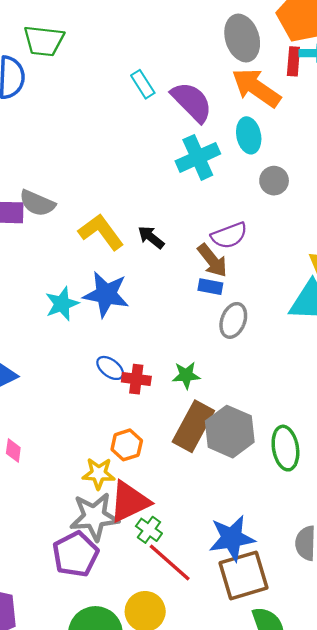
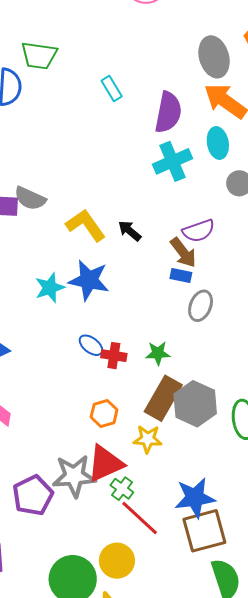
cyan rectangle: (143, 84) -> (112, 89), moved
purple semicircle: (192, 102) -> (168, 112), turned 54
yellow star: (99, 474) -> (148, 439), moved
purple pentagon: (75, 554) -> (33, 495), moved

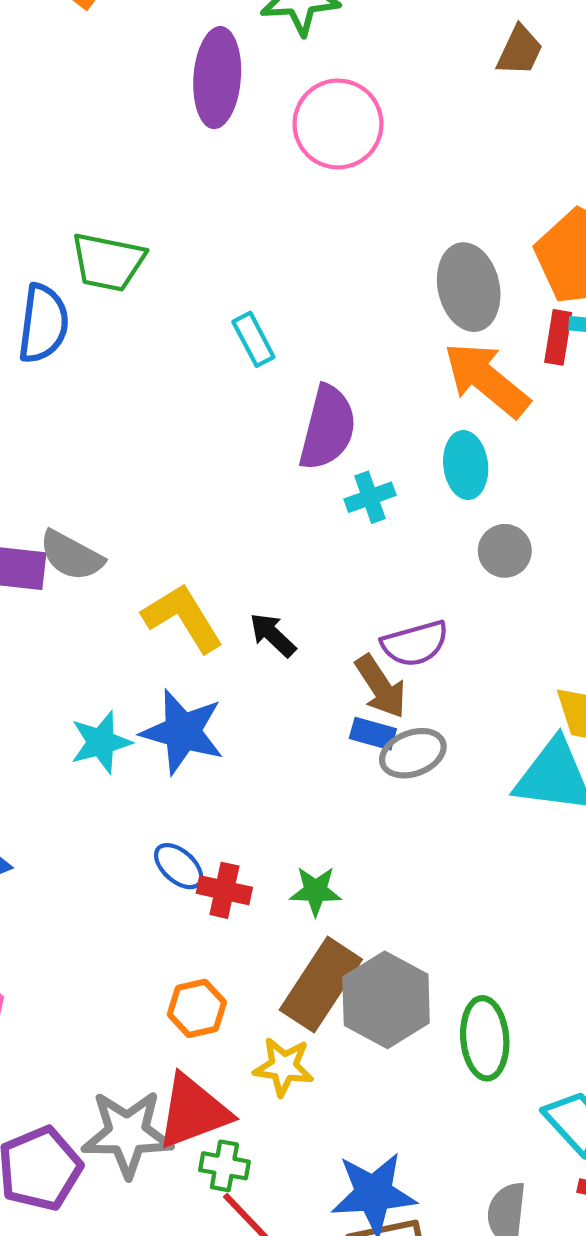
purple semicircle: (168, 112) -> (328, 428), moved
cyan cross: (173, 161) -> (370, 497), size x0.6
gray ellipse: (201, 306) -> (413, 753), moved, turned 44
green cross: (122, 489) -> (224, 1166), turned -30

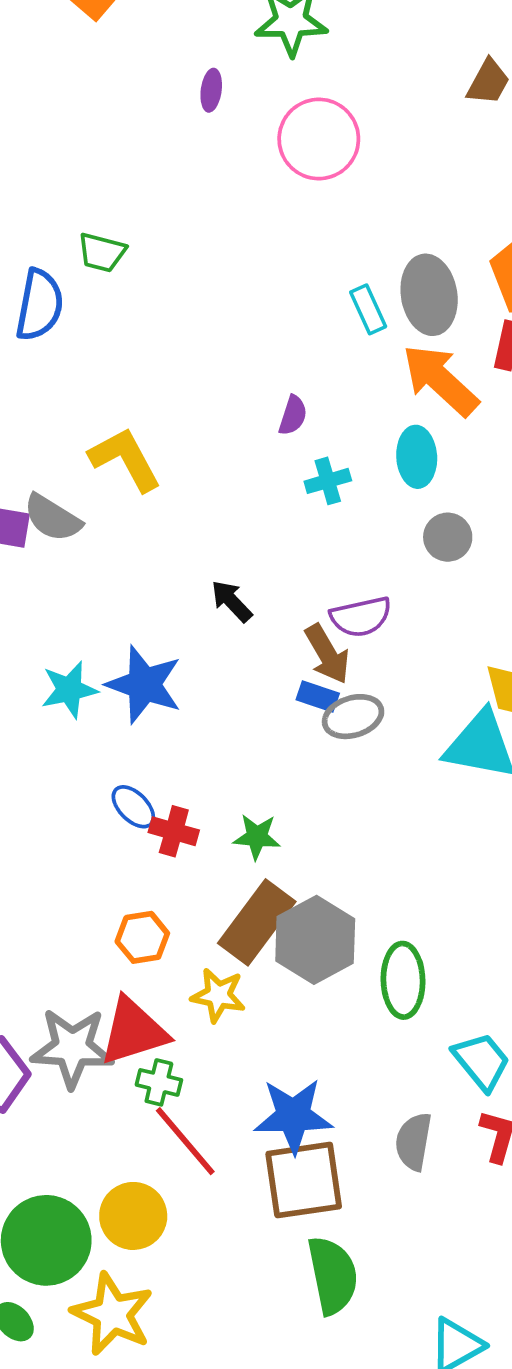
purple ellipse: (217, 78) -> (211, 90), size x0.5
green trapezoid: (108, 262) -> (102, 252), size x0.7
cyan rectangle: (253, 339) -> (368, 309), moved
purple semicircle: (328, 428) -> (293, 415), size x0.5
yellow L-shape: (183, 618) -> (125, 459), moved

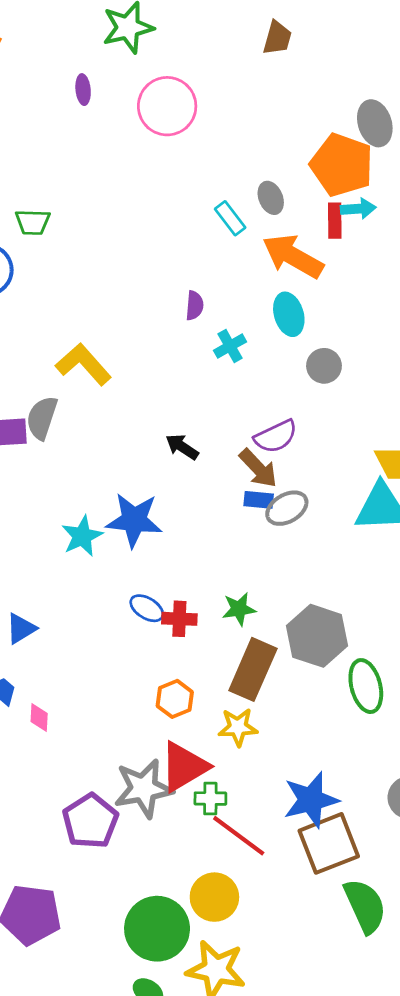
gray ellipse: (429, 295) -> (271, 198), size x0.6
gray semicircle: (52, 518) -> (42, 418), turned 90
gray hexagon: (315, 940) -> (317, 636), moved

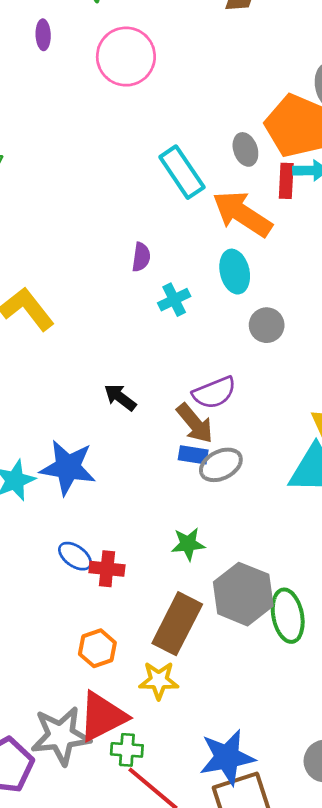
gray ellipse: (271, 198) -> (245, 149), moved
cyan rectangle: (230, 218) -> (182, 172), size x1.5
green star: (239, 609) -> (188, 544), moved
green ellipse: (366, 686) -> (288, 616), moved

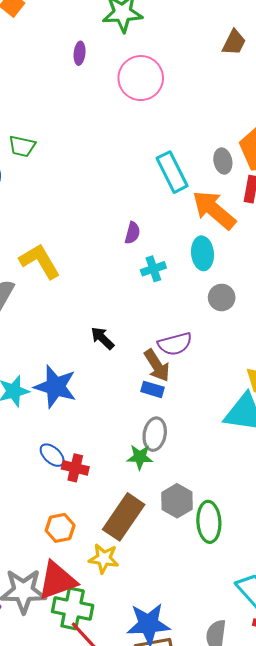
gray ellipse: (221, 465) -> (155, 434), moved, turned -60
gray hexagon: (243, 594) -> (177, 501), size x0.7
green cross: (127, 750) -> (73, 608), size x1.6

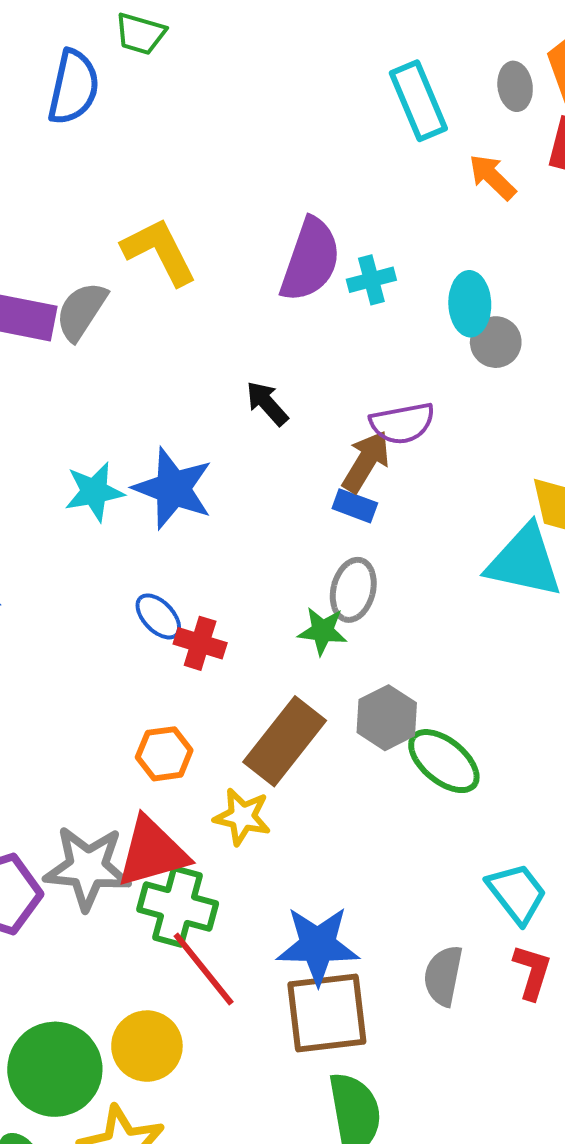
orange arrow: (214, 210) -> (492, 177), size x0.6
purple semicircle: (132, 233) -> (310, 260), moved, size x2.0
cyan ellipse: (202, 253) -> (470, 304), moved
brown arrow: (157, 365) -> (366, 462), turned -120
green ellipse: (209, 522) -> (444, 761), turned -51

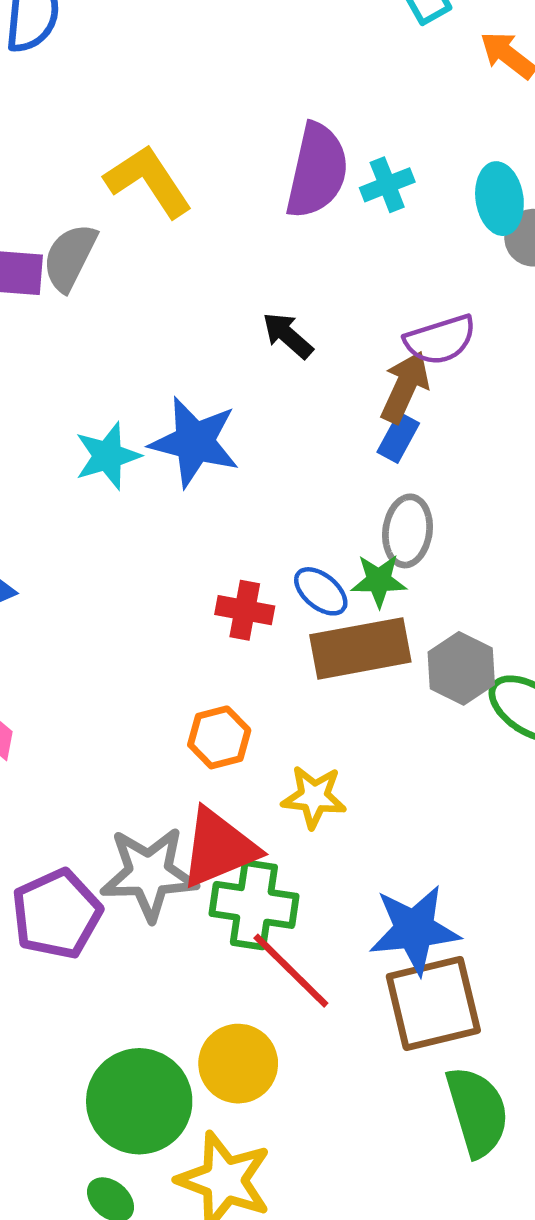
blue rectangle: (355, 506) -> (398, 438), turned -75
blue ellipse: (158, 616) -> (321, 591), moved
brown rectangle: (285, 741) -> (360, 648), moved, turned 48

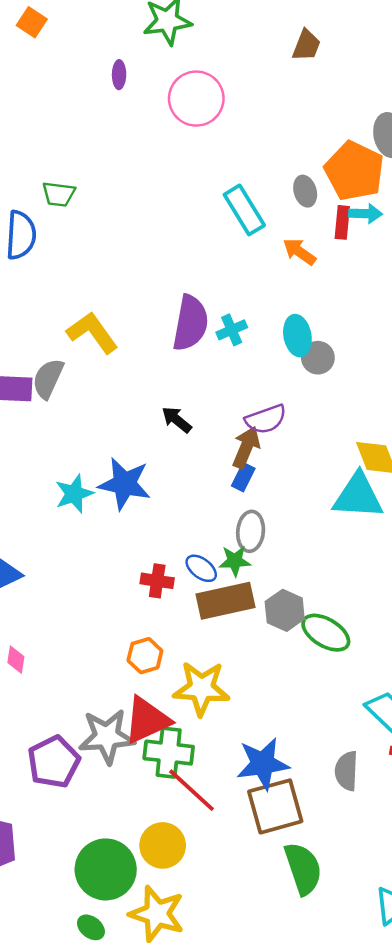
yellow star: (314, 797) -> (201, 688), size x1.5

